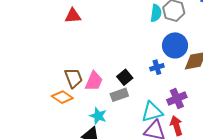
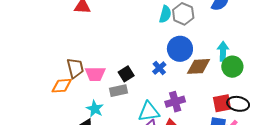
blue cross: (157, 67) -> (159, 68), turned -32
pink trapezoid: (94, 81) -> (95, 74), turned 60
orange diamond: (62, 97) -> (62, 86), turned -45

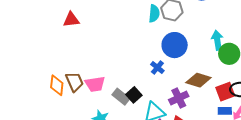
brown diamond: (198, 66) -> (198, 80), moved, turned 30
black square: (126, 74) -> (134, 95), moved
orange diamond: (62, 86) -> (57, 85), moved, turned -70
gray rectangle: (118, 91) -> (121, 97), turned 60

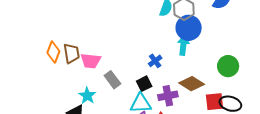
cyan arrow: (217, 40) -> (183, 45), moved
blue circle: (175, 45) -> (189, 28), moved
black square: (134, 95) -> (144, 84), moved

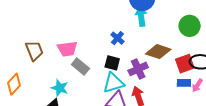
orange diamond: (53, 52) -> (14, 84), moved, turned 35
pink trapezoid: (91, 61) -> (67, 49), moved
black square: (144, 84) -> (112, 63), turned -35

